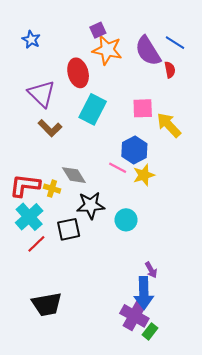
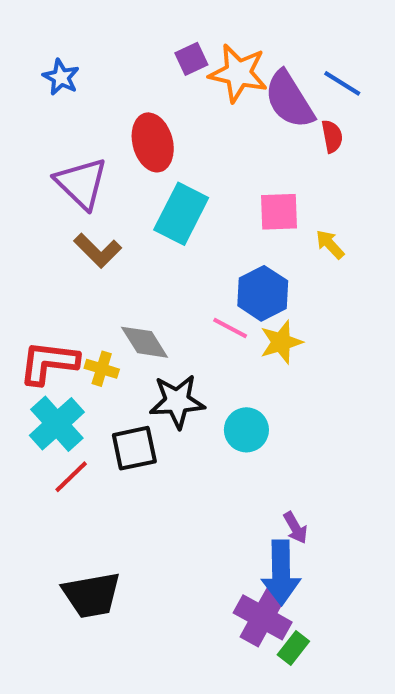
orange star: (107, 50) -> (238, 73), moved
yellow arrow: (169, 125) -> (330, 244), size x0.6

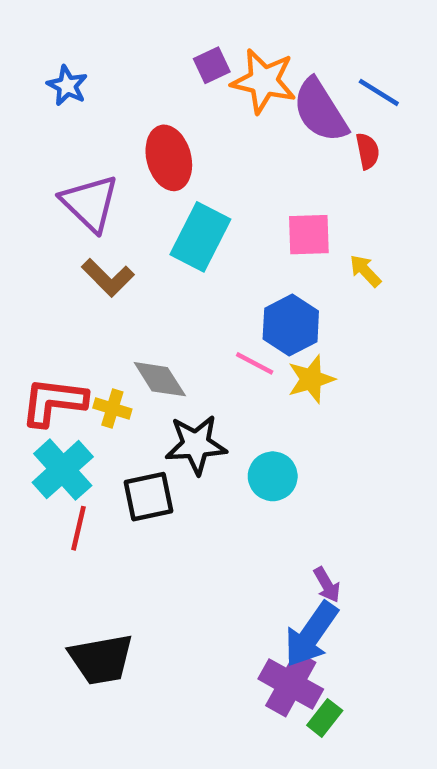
red line: (71, 477) -> (78, 528), turned -33
blue arrow: (281, 573) -> (311, 634), turned 36

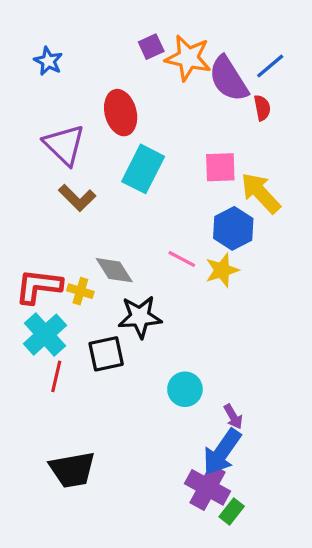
blue line: (379, 92) -> (270, 66), turned -72
yellow arrow: (365, 271) -> (261, 193), size x1.8
blue hexagon: (291, 325) -> (233, 228), moved
cyan circle: (273, 476) -> (185, 389), moved

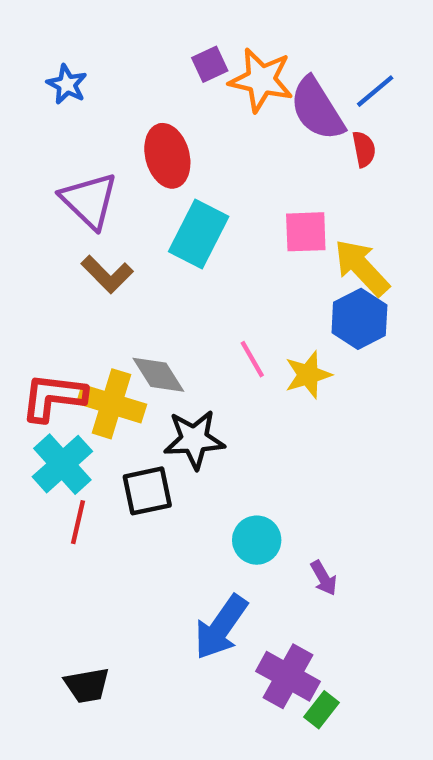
blue hexagon: (233, 228) -> (359, 319), moved
pink line: (182, 259) -> (252, 359), turned 32
yellow cross: (80, 291) -> (112, 404), size x1.8
blue arrow: (222, 452) -> (221, 627), moved
black trapezoid: (72, 470) -> (87, 685), moved, size x0.7

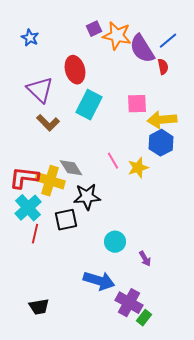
yellow arrow: (362, 268) -> (162, 120), turned -52
blue arrow: (221, 627) -> (99, 281), turned -108

